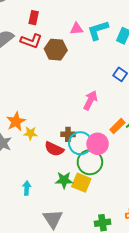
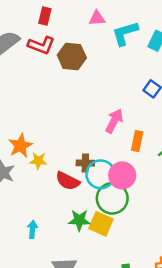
pink triangle: (77, 29) -> (97, 18), moved
orange rectangle: (117, 126) -> (137, 141), moved, turned -35

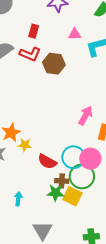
brown cross: (85, 163) -> (62, 181), moved

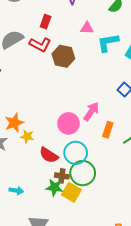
pink circle: (90, 159) -> (69, 123), moved
cyan arrow: (18, 199) -> (16, 191), turned 88

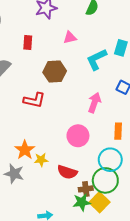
cyan L-shape: (108, 43) -> (97, 59), moved
red L-shape: (40, 45) -> (34, 100), moved
pink arrow: (91, 112) -> (94, 103), moved
cyan circle: (76, 153) -> (110, 160), moved
yellow square: (71, 192) -> (100, 202), turned 30

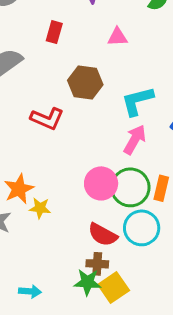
cyan L-shape: (97, 59) -> (137, 101), moved
red semicircle: (67, 172) -> (103, 235), moved
green circle: (105, 180) -> (130, 187), moved

